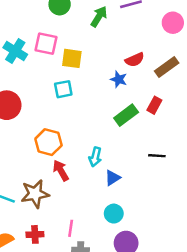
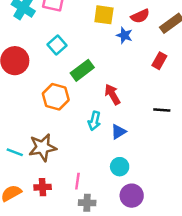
yellow square: (72, 58) -> (104, 15), moved
cyan square: (63, 89) -> (57, 45), moved, turned -30
green rectangle: (126, 115) -> (82, 70), moved
cyan arrow: (95, 157) -> (94, 121), moved
red arrow: (61, 170) -> (112, 94), moved

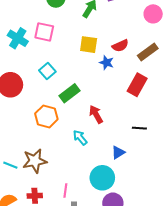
red rectangle: (159, 61) -> (137, 85), size x1.5
cyan arrow: (94, 121) -> (80, 138), turned 126
blue triangle: (118, 132) -> (118, 152), moved
cyan circle: (120, 167) -> (102, 178), size x1.5

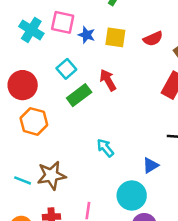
blue star: (107, 63) -> (87, 35), moved
green rectangle: (70, 93) -> (79, 95), moved
red arrow: (96, 114) -> (108, 80), moved
orange hexagon: (46, 116) -> (34, 121), moved

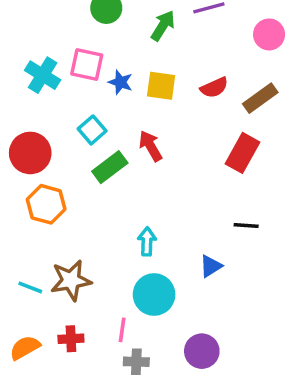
cyan arrow: (105, 148) -> (147, 241), turned 42
cyan circle: (132, 195) -> (154, 295), moved

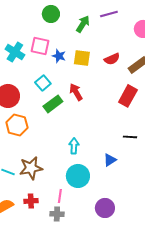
gray cross: (136, 362) -> (57, 214), moved

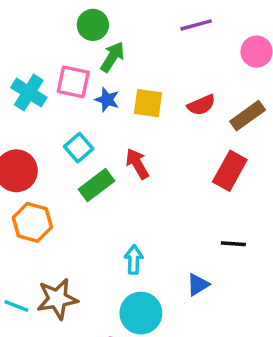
green arrow: (83, 24) -> (112, 57), moved

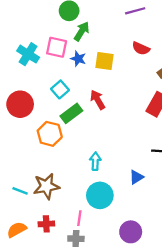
red semicircle: (201, 105) -> (141, 48), moved, turned 48
orange hexagon: (32, 222) -> (50, 134), moved

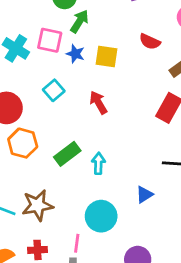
green rectangle: (71, 113) -> (67, 154), moved
orange hexagon: (50, 134) -> (23, 143), moved
cyan arrow: (95, 161) -> (98, 163), moved

